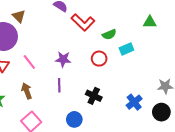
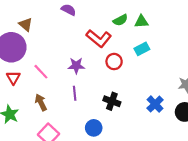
red L-shape: (83, 22) -> (99, 38), moved
green triangle: (150, 22) -> (141, 22), moved
green semicircle: (109, 34) -> (120, 20), moved

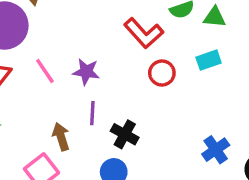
purple star: (76, 66) -> (86, 72), moved
black cross: (112, 101) -> (125, 134), moved
brown arrow: (41, 102) -> (61, 137), moved

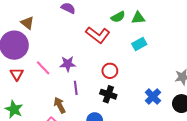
red circle: (162, 73) -> (110, 71), moved
black cross: (125, 134) -> (108, 94), moved

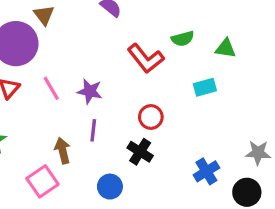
green triangle: (138, 18) -> (226, 48), moved

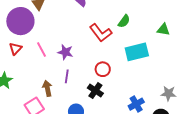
green semicircle: (183, 39) -> (124, 21), turned -40
green triangle: (226, 48) -> (163, 30), moved
cyan rectangle: (205, 87) -> (137, 52), size x1.6

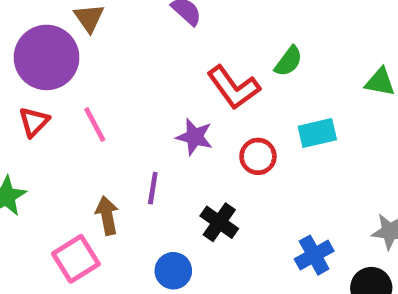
purple star: (65, 52) -> (194, 137), moved
cyan rectangle: (137, 52) -> (317, 133), size x0.7
red circle: (103, 69) -> (258, 156), moved

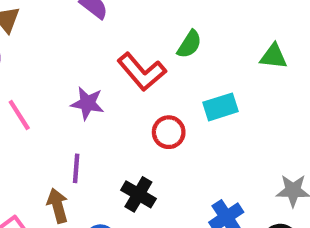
purple star: (194, 137) -> (87, 103), moved
brown arrow: (107, 216) -> (58, 206), moved

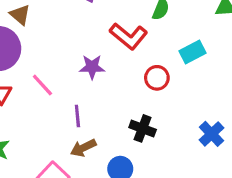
purple line: (76, 168) -> (77, 116), moved
brown arrow: (58, 206) -> (83, 148), turned -90

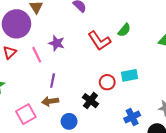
cyan rectangle: (192, 52) -> (129, 75), moved
purple star: (92, 67) -> (57, 43), moved
red circle: (157, 78) -> (107, 82), moved

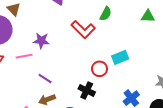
pink line: (37, 55) -> (24, 56), turned -63
purple line: (53, 81) -> (45, 78), turned -56

